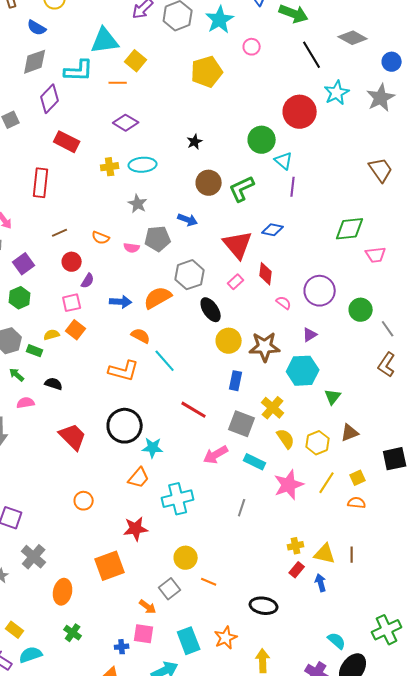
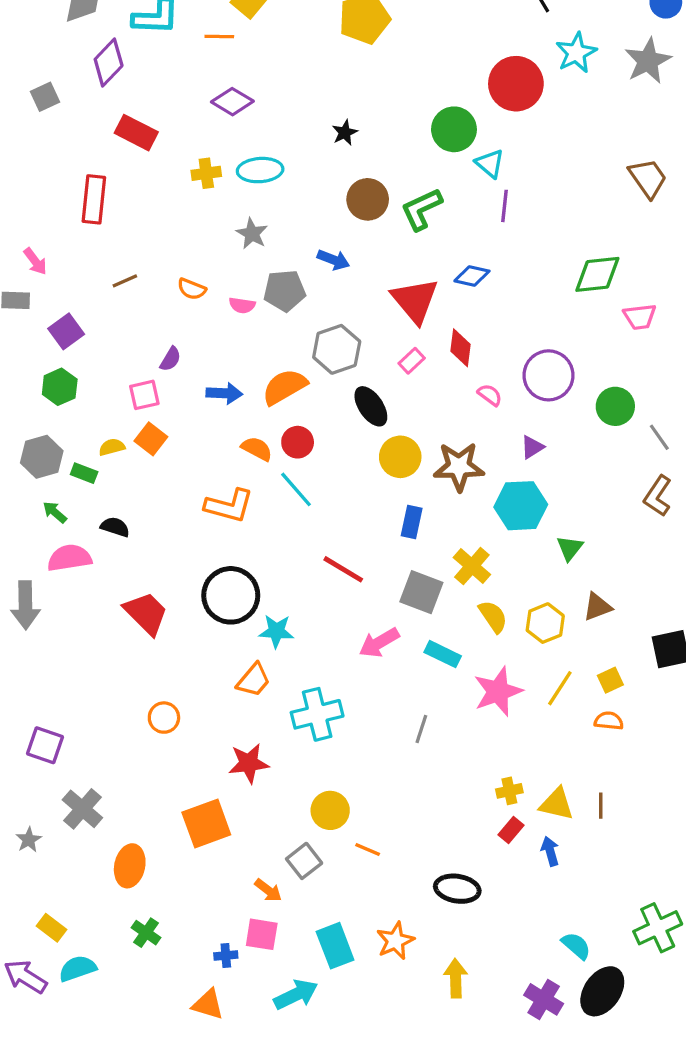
red circle: (72, 262) -> (298, 442), moved
pink semicircle: (26, 403) -> (69, 558), size x1.5

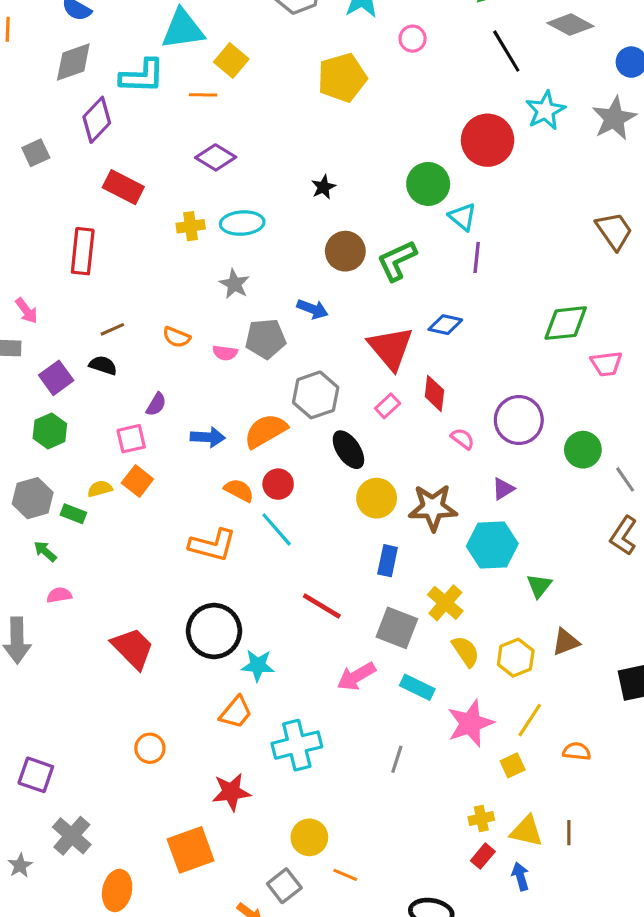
black semicircle: (115, 527) -> (103, 365), moved
pink semicircle: (69, 558) -> (59, 595), size x0.6
yellow square: (610, 680) -> (513, 765), moved

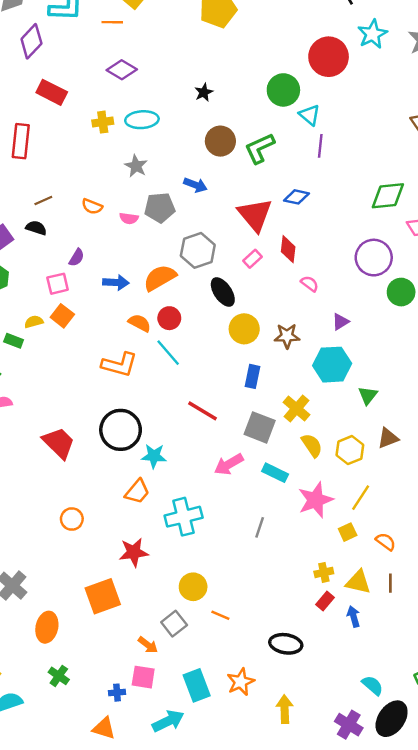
purple circle: (519, 420) -> (374, 258), moved
brown star: (433, 508) -> (287, 336), size x0.7
orange semicircle: (577, 751) -> (386, 542), moved, turned 30

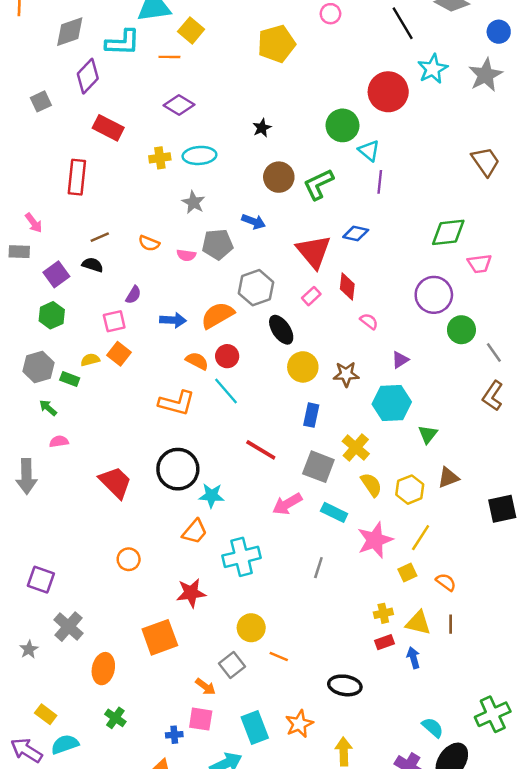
red rectangle: (325, 601) -> (385, 642), turned 30

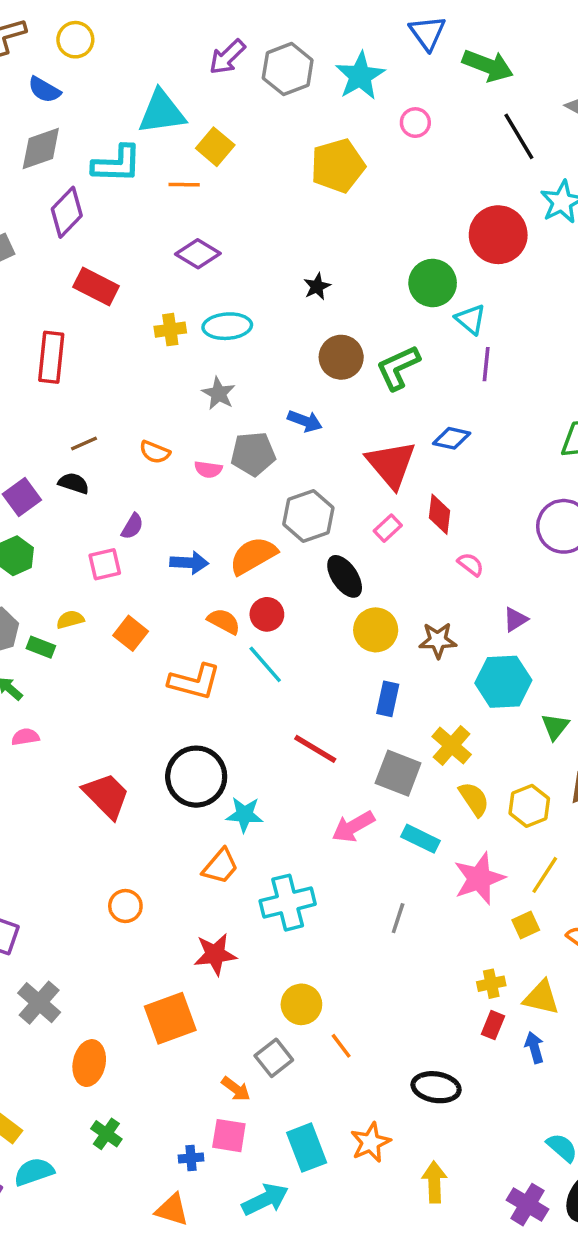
orange square: (119, 354) -> (131, 633), moved
red rectangle: (385, 642) -> (493, 1025), turned -48
orange line: (279, 657) -> (341, 1046), turned 30

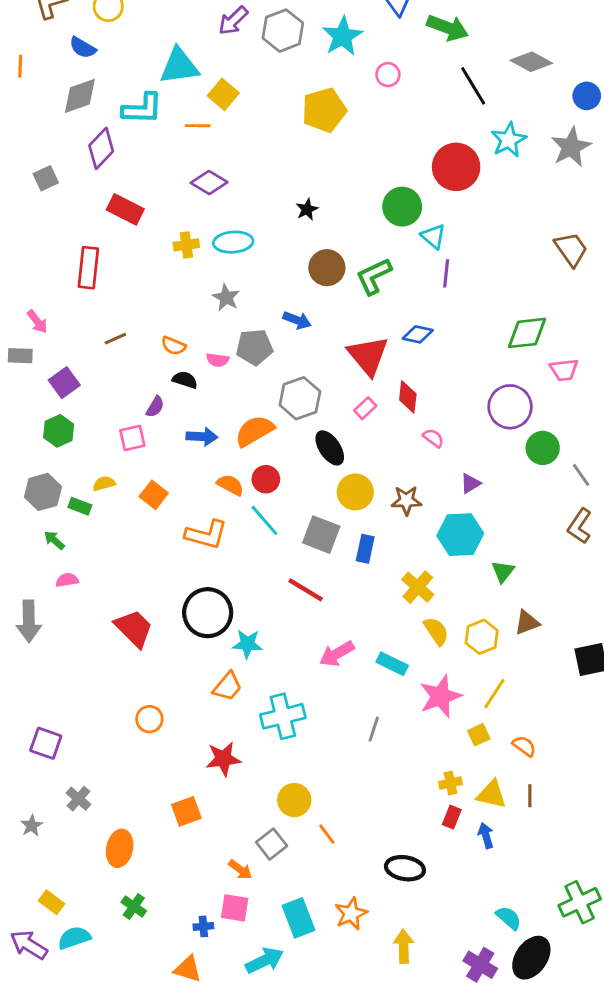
black semicircle: (74, 483) -> (185, 380), moved
gray square: (398, 773) -> (321, 535), moved
gray cross: (39, 1003) -> (78, 799), size x0.7
orange square: (170, 1018) -> (186, 811), size x0.7

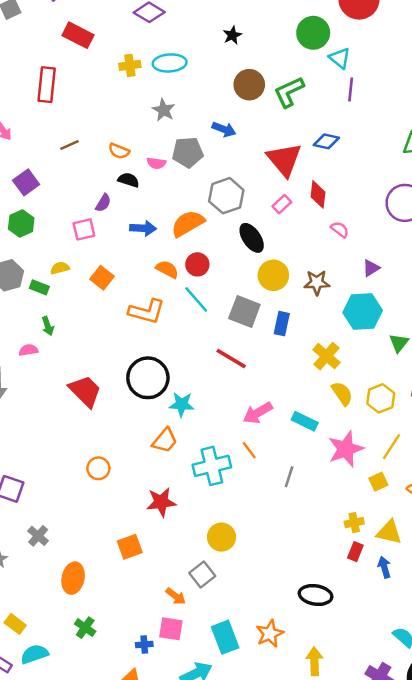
green arrow: (54, 540) -> (48, 326), moved, turned -150
orange line: (327, 834) -> (249, 450), moved

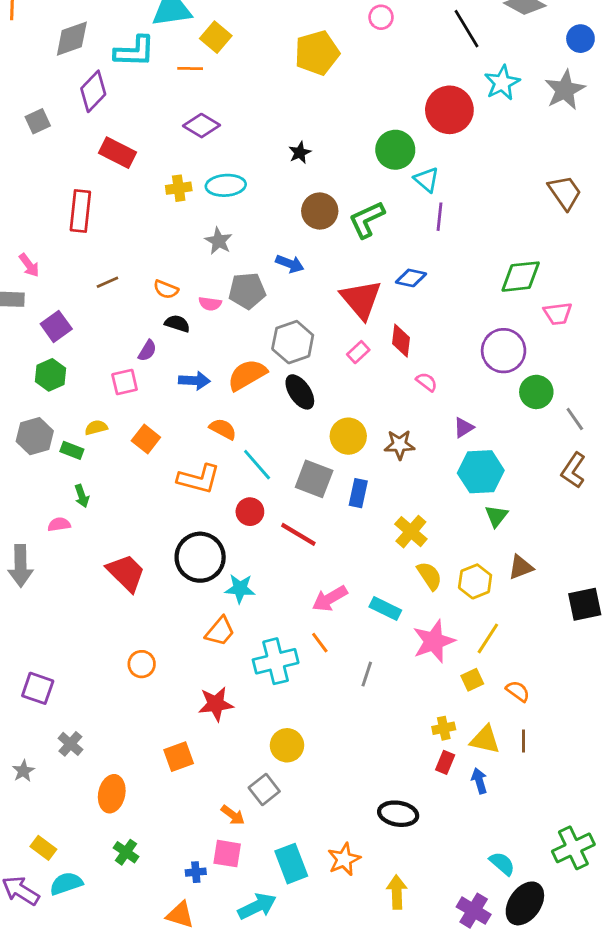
black ellipse: (252, 238) -> (300, 392), moved
red circle: (197, 264) -> (250, 512), moved
cyan hexagon: (363, 311) -> (481, 472), moved

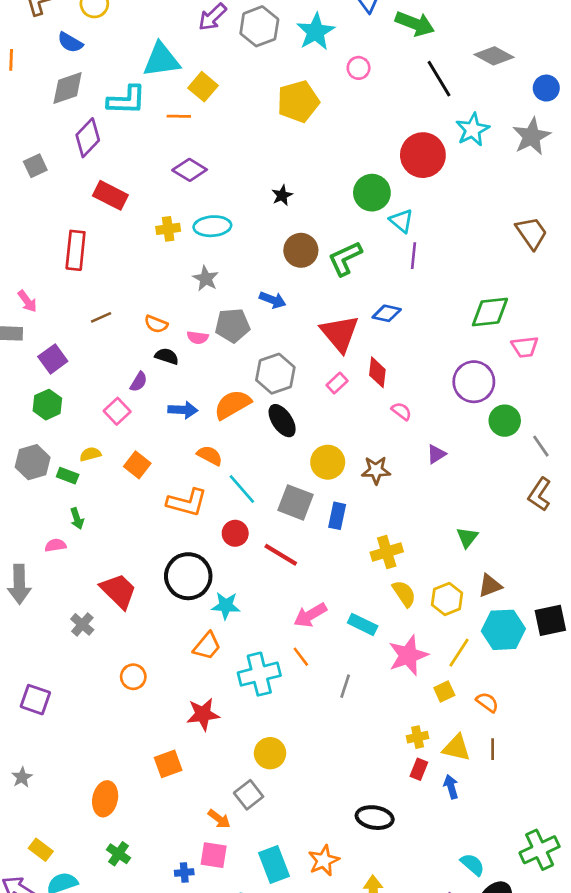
pink square: (125, 382) -> (117, 411), turned -30
cyan hexagon: (481, 472) -> (503, 630), moved
yellow cross: (411, 532) -> (387, 552), turned 32
gray cross: (70, 744) -> (82, 624), moved

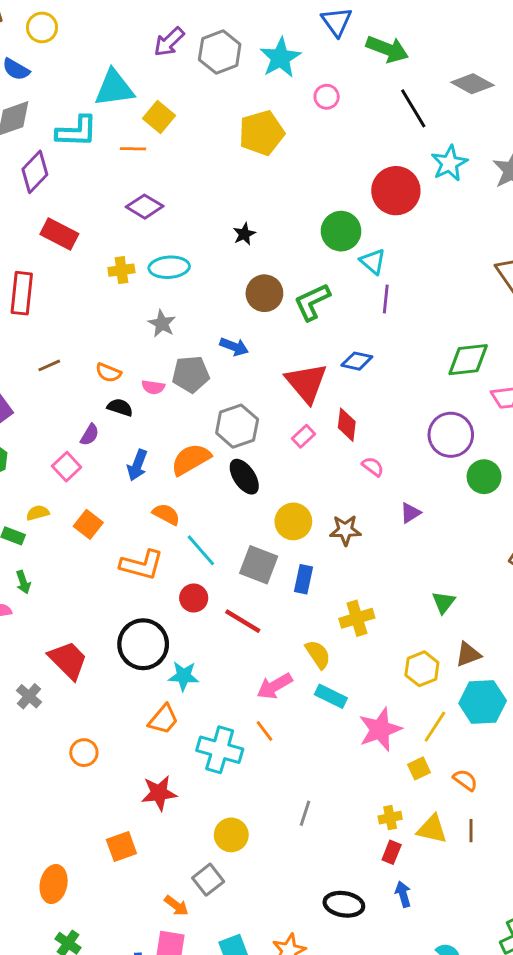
blue arrow: (183, 410) -> (137, 465), turned 108
yellow semicircle: (404, 594) -> (318, 654), moved
cyan cross: (259, 674) -> (220, 750), turned 30
gray line: (345, 686) -> (305, 813), moved
blue arrow: (451, 787) -> (403, 894), moved

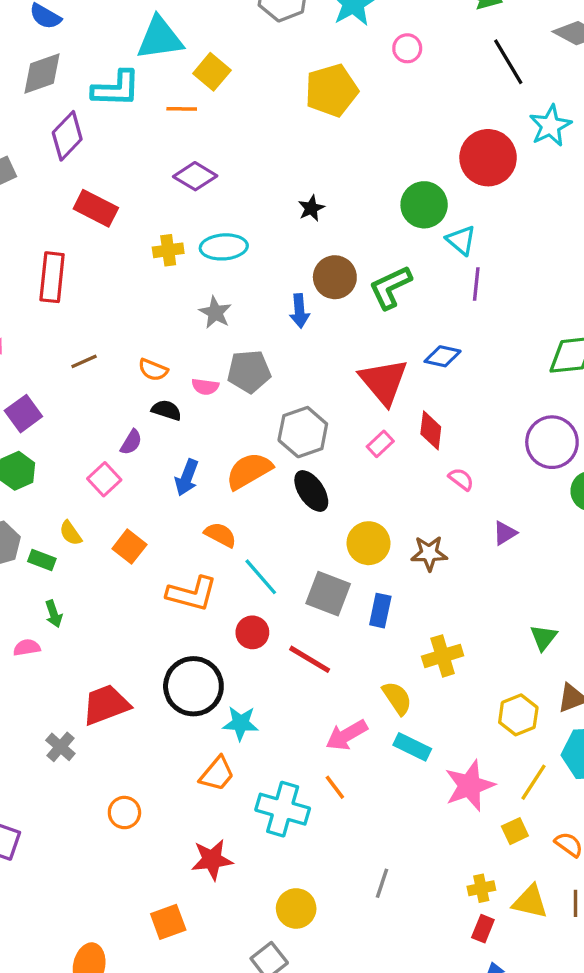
blue arrow: (234, 347) -> (299, 311), moved, turned 64
yellow semicircle: (38, 513) -> (71, 533), turned -110
red trapezoid: (68, 660) -> (106, 705), turned -66

